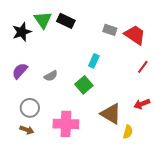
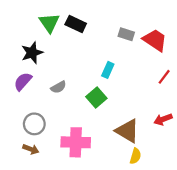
black star: (22, 32) -> (32, 53), moved
yellow semicircle: (128, 132) -> (135, 156), moved

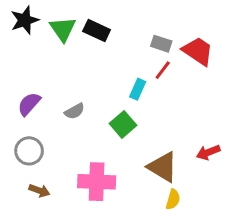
black star: (32, 53) -> (25, 20), moved
red line: (164, 77) -> (163, 70), moved
gray circle: (34, 124) -> (29, 151), moved

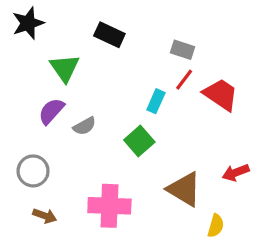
green triangle: (63, 29) -> (65, 68), moved
red trapezoid: (198, 51) -> (221, 95), moved
purple semicircle: (29, 104) -> (51, 111), moved
yellow semicircle: (173, 199) -> (216, 226), moved

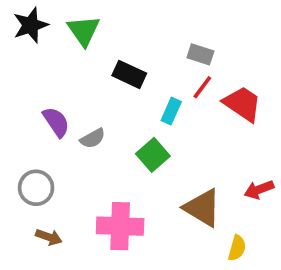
black rectangle: (109, 35) -> (129, 74), moved
green triangle: (65, 68) -> (84, 31), moved
purple semicircle: (51, 111) -> (56, 122), turned 104

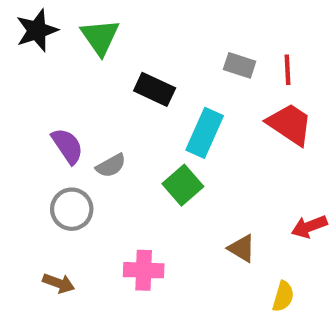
red line: (202, 87) -> (287, 70), moved, turned -40
cyan rectangle: (171, 111) -> (205, 133), size x1.5
gray circle: (36, 188) -> (72, 209), moved
brown triangle: (202, 208) -> (242, 248), size x0.6
pink cross: (120, 226) -> (144, 270), size x0.7

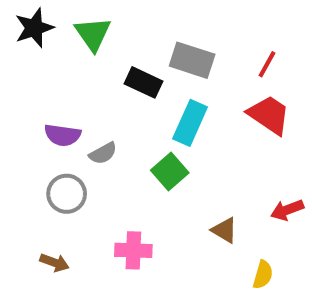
gray rectangle: (240, 65) -> (192, 60), moved, size x1.5
red line: (287, 70) -> (267, 64), turned 32
purple semicircle: (67, 146) -> (63, 135), turned 132

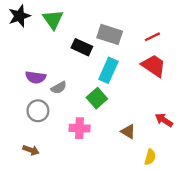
red line: (267, 64) -> (152, 37), turned 35
red arrow: (287, 210) -> (164, 120), turned 54
pink cross: (133, 250) -> (80, 128), moved

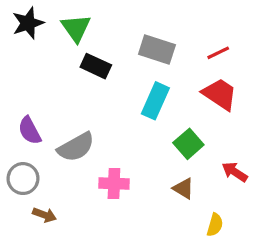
black rectangle: (82, 47) -> (96, 66), moved
purple semicircle: (36, 77) -> (30, 131), moved, turned 54
gray semicircle: (59, 88) -> (76, 147), moved, size x1.6
green square: (97, 98) -> (188, 144), moved
gray circle: (38, 111) -> (23, 179), moved

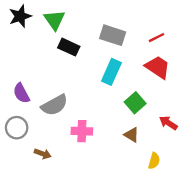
brown arrow: (44, 215) -> (43, 154), moved

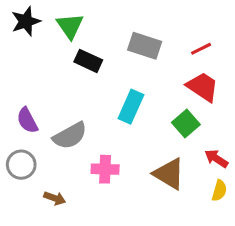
cyan rectangle: (111, 72) -> (131, 107), moved
green square: (135, 103) -> (186, 123), moved
brown triangle: (132, 135) -> (169, 174), size x1.6
yellow semicircle: (154, 161) -> (219, 191), moved

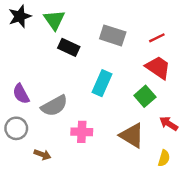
yellow semicircle: (219, 191) -> (164, 158), moved

